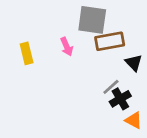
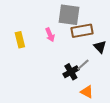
black cross: (120, 99) -> (71, 72), moved
orange triangle: (134, 120) -> (87, 92), moved

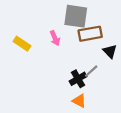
yellow rectangle: (20, 40) -> (22, 44), turned -42
orange triangle: (87, 92) -> (79, 101), moved

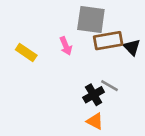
black triangle: (110, 51) -> (132, 47), moved
gray line: (91, 71) -> (109, 86), turned 72

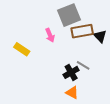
gray square: (91, 19) -> (69, 15), turned -30
yellow rectangle: (26, 53) -> (22, 49), moved

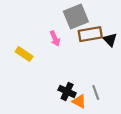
gray line: (83, 65) -> (96, 93), moved, turned 40
black cross: (71, 72) -> (67, 91), moved, turned -35

